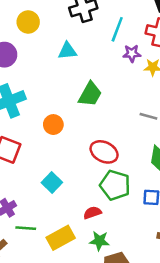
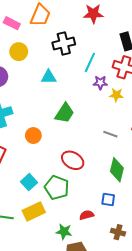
green pentagon: (115, 185) -> (57, 188), moved
red semicircle: (92, 213) -> (87, 215), moved
yellow rectangle: (61, 238) -> (34, 211), moved

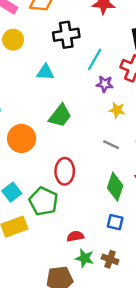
yellow star: (116, 95) -> (117, 110), moved
orange circle: (33, 136) -> (22, 138), size x1.5
red ellipse: (73, 160) -> (65, 171), turned 55
blue square: (108, 199) -> (115, 222), moved
green star: (64, 232) -> (85, 258), moved

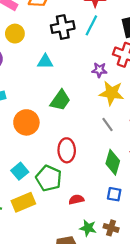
cyan line: (95, 59) -> (91, 25), moved
yellow star: (117, 110) -> (111, 93), size x1.6
gray line: (111, 145) -> (107, 124), turned 32
red semicircle: (75, 236) -> (76, 199), moved

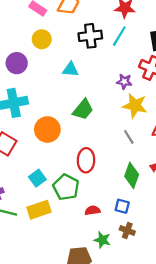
blue square: (114, 194) -> (122, 206), moved
brown cross: (111, 228) -> (127, 231), moved

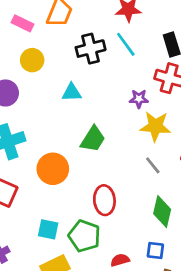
cyan line: (119, 36) -> (126, 44), turned -60
cyan square: (37, 178) -> (48, 229), turned -35

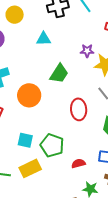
purple star: (139, 99) -> (87, 51), moved
red ellipse: (104, 200) -> (79, 109), moved

